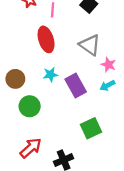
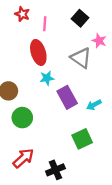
pink star: (108, 65) -> (99, 41), moved
cyan star: (50, 75) -> (47, 78), moved
cyan arrow: (107, 85) -> (94, 105), moved

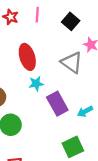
pink line: (45, 24) -> (37, 15), moved

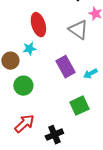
cyan star: (36, 84) -> (29, 49), moved

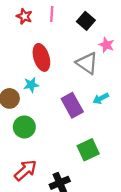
cyan arrow: (90, 74) -> (101, 98), moved

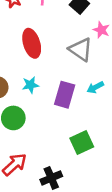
cyan star: (31, 85) -> (30, 85), moved
purple rectangle: (72, 105) -> (65, 95), turned 45

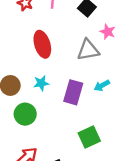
gray triangle: (81, 49) -> (88, 50), turned -45

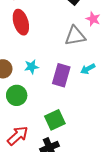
red ellipse: (42, 44) -> (21, 22), moved
green square: (89, 137) -> (55, 120), moved

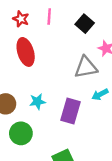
cyan arrow: (88, 69) -> (100, 94), moved

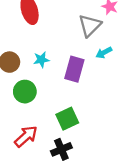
gray triangle: (86, 67) -> (90, 25), turned -35

